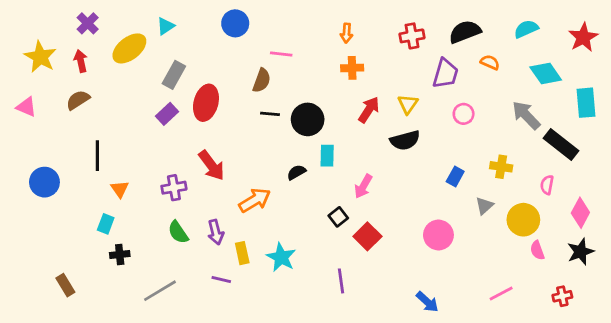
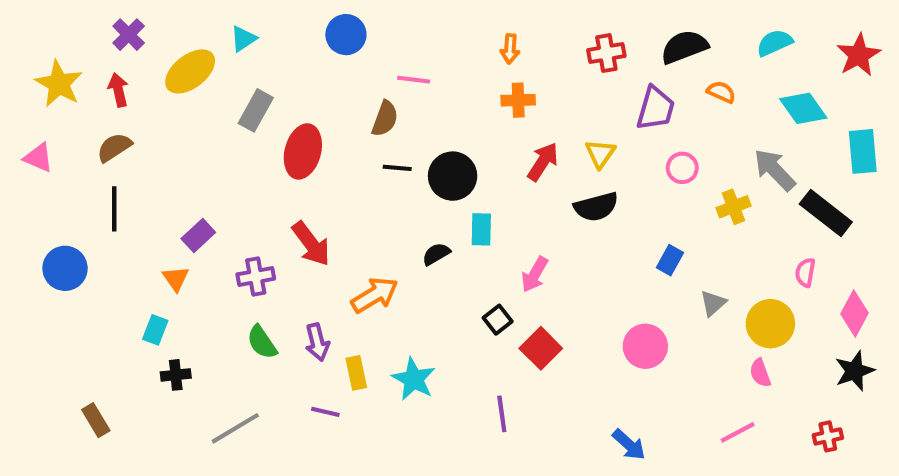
purple rectangle: (167, 114) -> (198, 236), moved
black line: (97, 156) -> (114, 209), moved
yellow cross: (501, 167) -> (734, 207), moved, turned -30
pink semicircle: (537, 250) -> (760, 373), moved

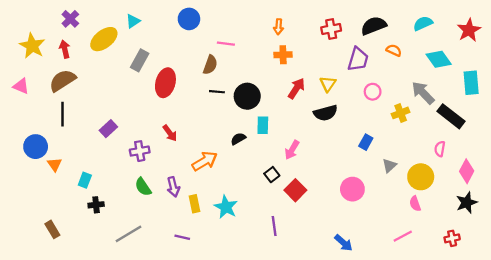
brown semicircle: (114, 147) -> (62, 81), size x1.4
red arrow: (311, 244) -> (170, 133), size x0.7
orange triangle: (176, 279) -> (55, 164), moved
purple line: (325, 412) -> (182, 237), moved

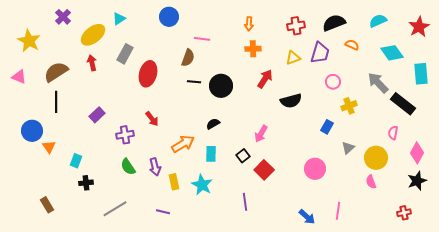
red arrow: (65, 49) -> (92, 63), moved
yellow triangle: (328, 84) -> (293, 58), moved, turned 35
yellow cross: (401, 113) -> (349, 106), moved
cyan rectangle: (263, 125) -> (211, 154), moved
pink line: (403, 236) -> (338, 211), moved, turned -54

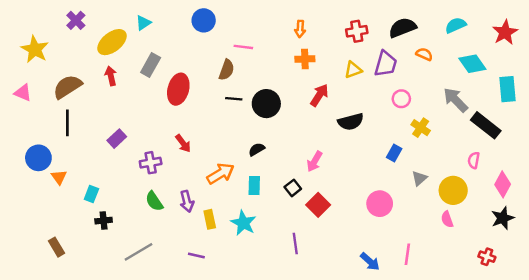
yellow cross: (349, 106) -> (421, 128), turned -35
red cross: (404, 213) -> (487, 257), turned 32

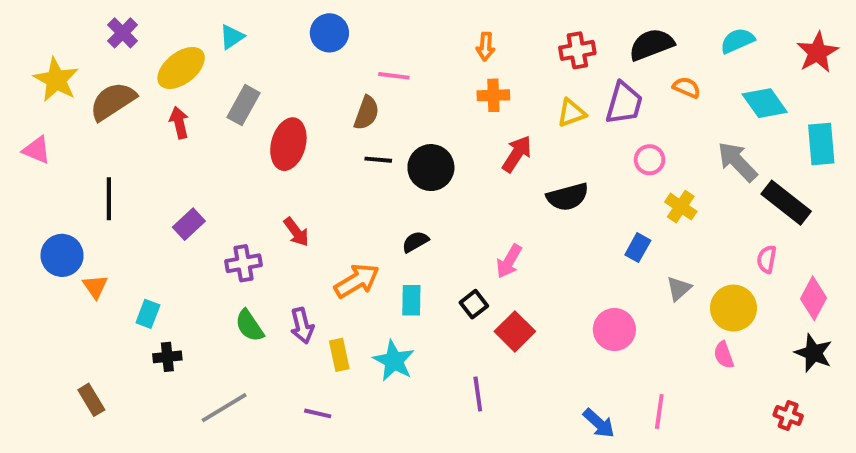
brown semicircle: (67, 87) -> (113, 101), moved
black star: (503, 218) -> (814, 353), turned -30

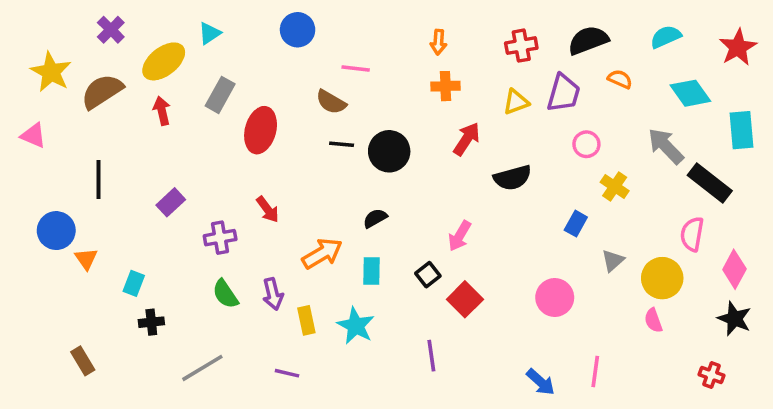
brown semicircle: (367, 113) -> (331, 102), turned 100
pink semicircle: (767, 259) -> (692, 234), size x1.4

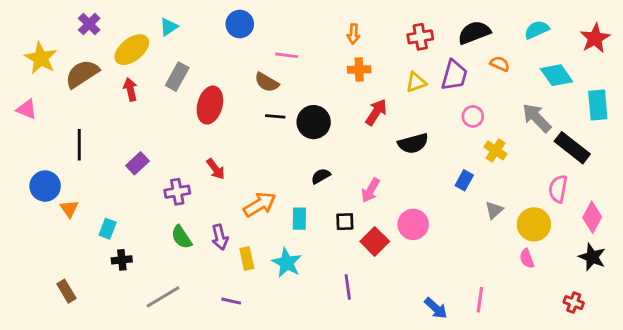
black semicircle: (375, 218) -> (321, 176), moved
black square: (428, 275) -> (345, 222), turned 36
pink circle: (555, 297) -> (413, 224), moved

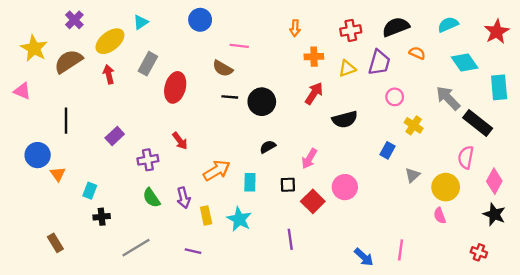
orange cross: (359, 70) -> (314, 57), moved

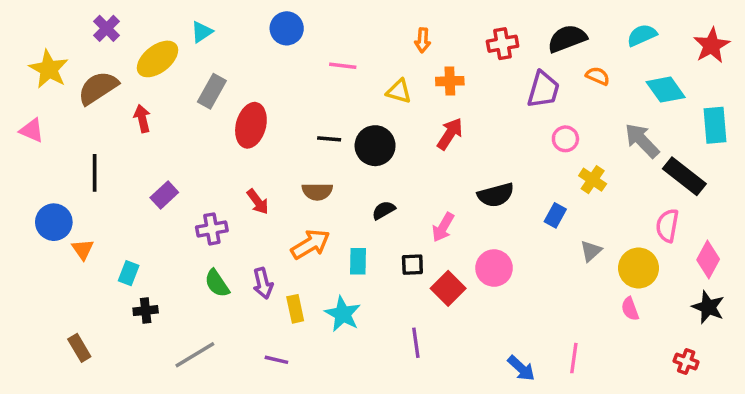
brown semicircle: (223, 68) -> (317, 192), moved, turned -30
yellow triangle: (347, 68) -> (399, 91), moved, turned 36
red arrow: (109, 74) -> (142, 118), moved
black semicircle: (345, 119) -> (496, 195), moved

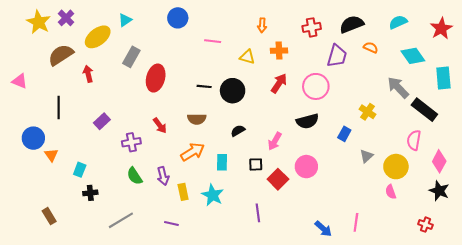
yellow star: (49, 69) -> (39, 22), moved
pink circle: (565, 139) -> (316, 86), moved, size x1.6

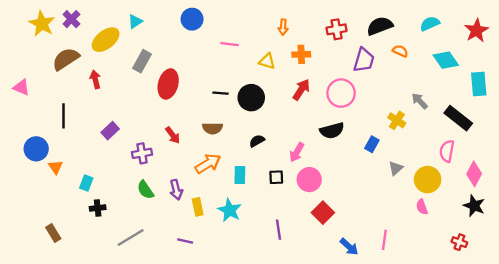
gray arrow: (398, 87) -> (420, 101), moved, size x0.7
pink circle: (306, 167) -> (309, 180), moved
red square: (278, 179) -> (323, 213), moved

